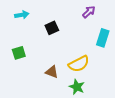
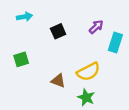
purple arrow: (89, 12) -> (96, 27), moved

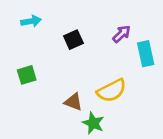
cyan rectangle: (115, 43) -> (146, 54), turned -30
green star: (86, 97) -> (93, 123), moved

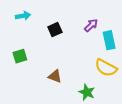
yellow semicircle: (112, 91) -> (106, 68), moved, turned 55
green star: (93, 123) -> (87, 92), moved

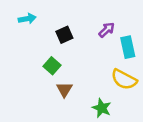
green square: (20, 56) -> (52, 66), moved, turned -32
brown triangle: (55, 76) -> (64, 89), turned 40

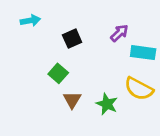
cyan rectangle: (128, 47) -> (143, 53), turned -70
green star: (102, 108) -> (107, 104), moved

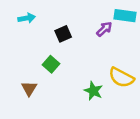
cyan rectangle: (143, 53) -> (125, 16), moved
brown triangle: (72, 100) -> (29, 88), moved

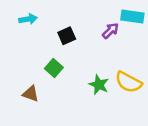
brown triangle: (29, 88) -> (31, 94), turned -42
green star: (93, 91) -> (99, 85), moved

